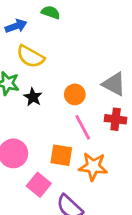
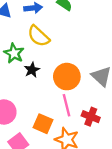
orange circle: (75, 94) -> (67, 77), size x1.5
red cross: (116, 119) -> (91, 117), moved

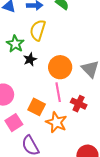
yellow semicircle: (38, 36) -> (38, 30), turned 60

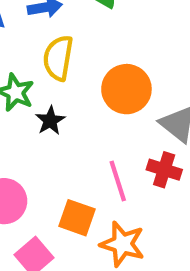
orange circle: (60, 67) -> (126, 89), moved
red cross: (79, 104) -> (164, 170), moved

